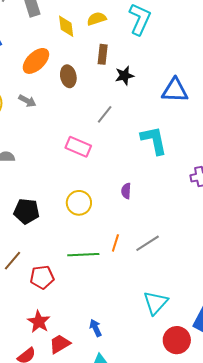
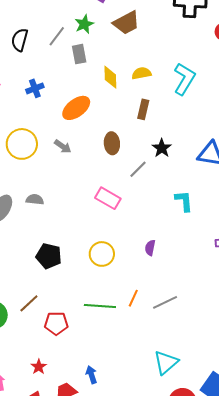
brown ellipse: (68, 76) -> (112, 143), moved
black star: (124, 76) -> (162, 148), moved, turned -30
cyan L-shape: (154, 140) -> (184, 201), size x0.7
red star: (39, 322) -> (39, 367), moved, size x0.7
blue arrow: (95, 328) -> (91, 375), moved

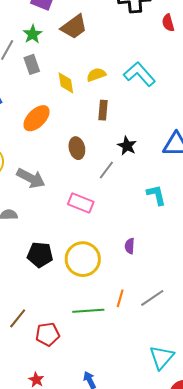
cyan L-shape: (184, 79) -> (139, 74), turned -64
gray arrow: (63, 146) -> (31, 178), moved, size x1.6
yellow circle: (102, 254) -> (83, 259), size x1.4
black pentagon: (49, 256) -> (40, 255), moved

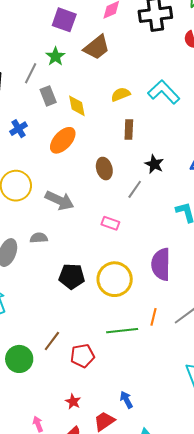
gray rectangle: (32, 64) -> (48, 96), moved
yellow diamond: (66, 83) -> (77, 106), moved
pink rectangle: (81, 203) -> (110, 223), size x0.7
purple semicircle: (130, 246) -> (161, 264), size x2.0

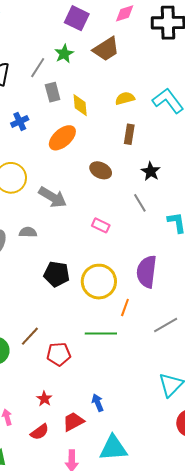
brown ellipse: (104, 169) -> (101, 170), turned -55
gray line: (135, 189) -> (140, 203), moved, turned -72
orange line: (154, 317) -> (125, 308), moved

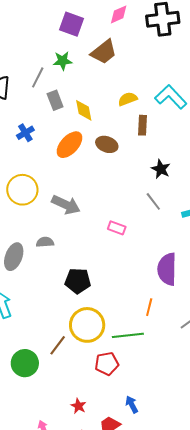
green star: (64, 54) -> (63, 61), turned 30
brown rectangle: (129, 134) -> (142, 125), moved
brown ellipse: (101, 170) -> (107, 144), moved
yellow circle: (99, 282) -> (87, 325), moved
red pentagon: (59, 354) -> (107, 364), moved

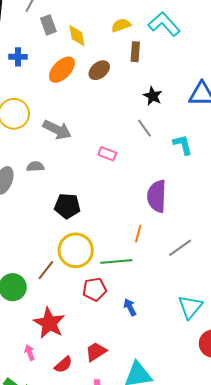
blue cross: (25, 133) -> (18, 57), turned 30
brown ellipse: (107, 144) -> (99, 70), turned -60
blue arrow: (132, 404) -> (130, 307), moved
red star: (78, 406) -> (49, 323), moved, size x2.0

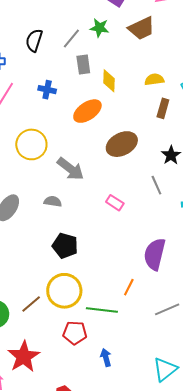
brown ellipse: (99, 70) -> (122, 144), moved, size x1.4
gray semicircle: (35, 167) -> (53, 201), moved

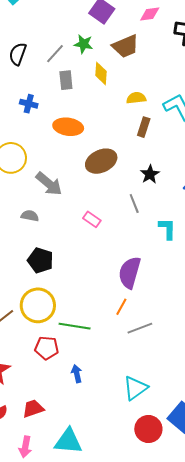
yellow diamond: (109, 81) -> (101, 73), moved
orange ellipse: (87, 111) -> (68, 127), turned 40
orange line: (129, 287) -> (121, 307), moved

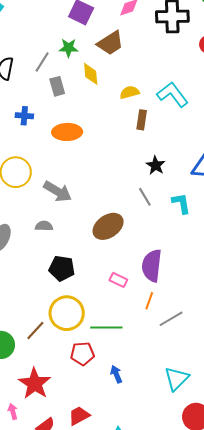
brown ellipse: (101, 161) -> (108, 226), moved
pink rectangle: (92, 219) -> (118, 280), moved
cyan L-shape: (167, 229) -> (181, 203), moved

